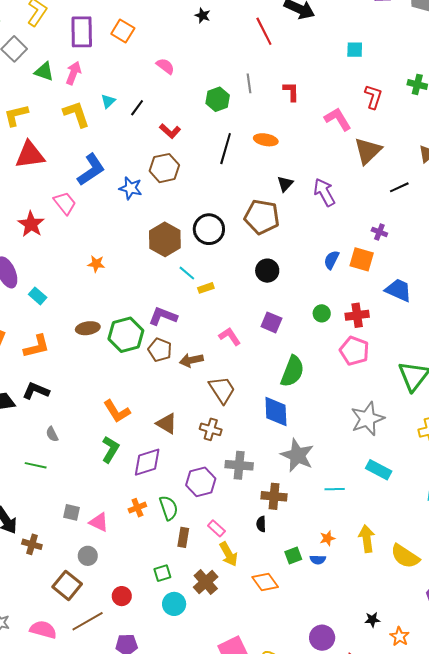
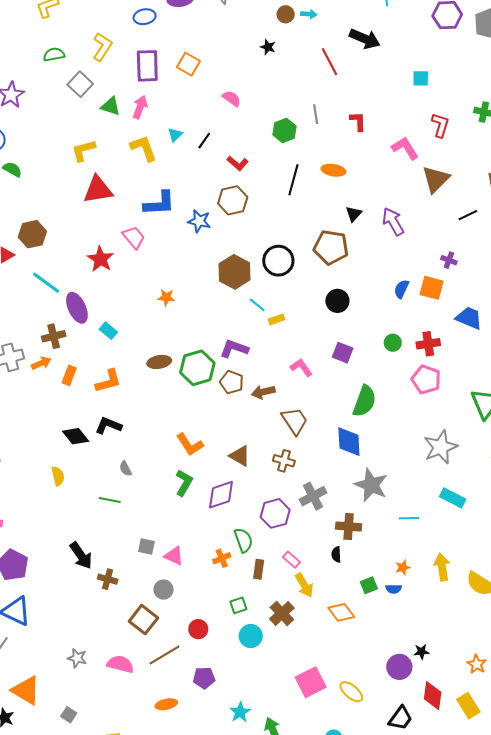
blue L-shape: (91, 170) -> (159, 203), turned 32
gray cross: (239, 465) -> (313, 496), turned -32
orange cross: (137, 508) -> (222, 558), moved
black star: (372, 620) -> (421, 652), moved

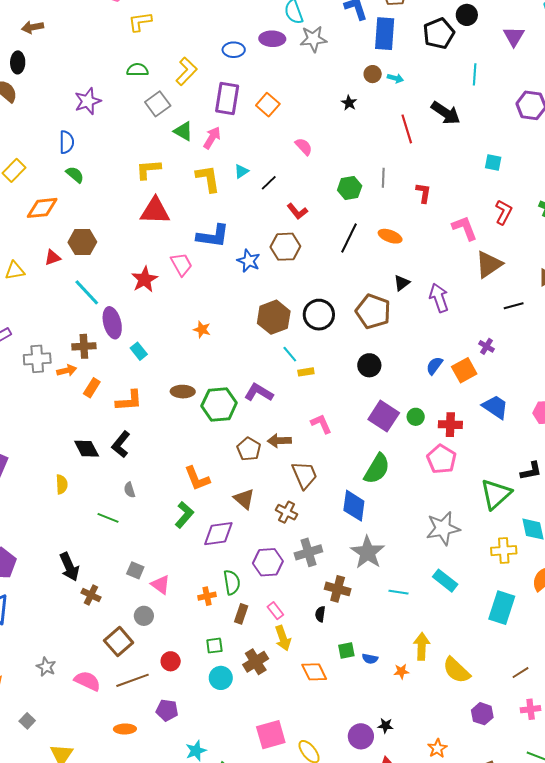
orange square: (432, 288) -> (464, 370), turned 35
purple square: (343, 353) -> (384, 416), moved, size x1.4
brown pentagon: (232, 382) -> (249, 449), moved
black L-shape: (108, 426) -> (121, 444), turned -84
orange star: (403, 567) -> (401, 671), moved

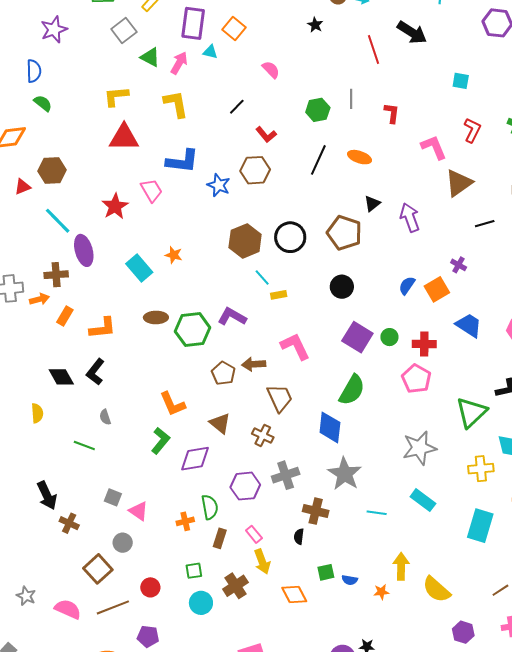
cyan triangle: (241, 171) -> (210, 52), moved, turned 49
cyan rectangle: (139, 351) -> (139, 268), moved, size x1.5
pink L-shape: (321, 424) -> (295, 346), size x1.4

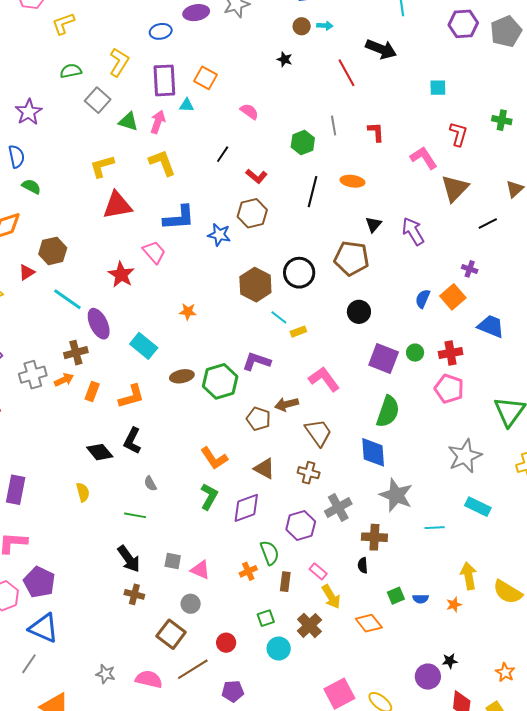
cyan rectangle: (139, 268) -> (144, 346), moved
black arrow: (47, 496) -> (129, 559), moved

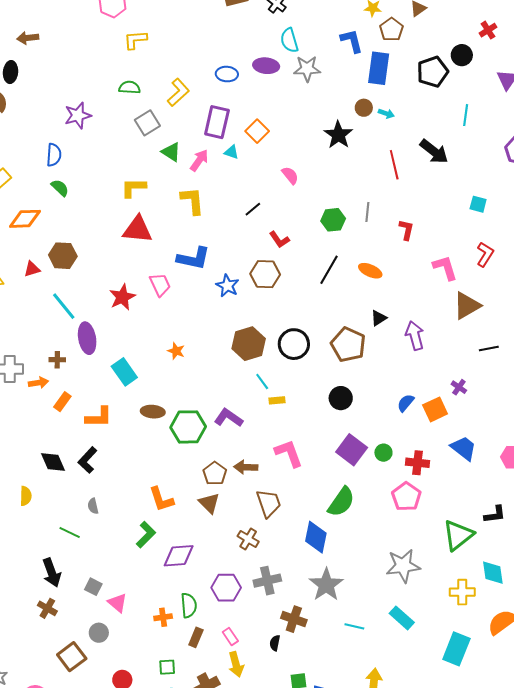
black star: (285, 59) -> (338, 135), size x1.8
brown cross: (76, 353) -> (57, 360), size x0.7
brown triangle: (264, 469) -> (209, 503), moved

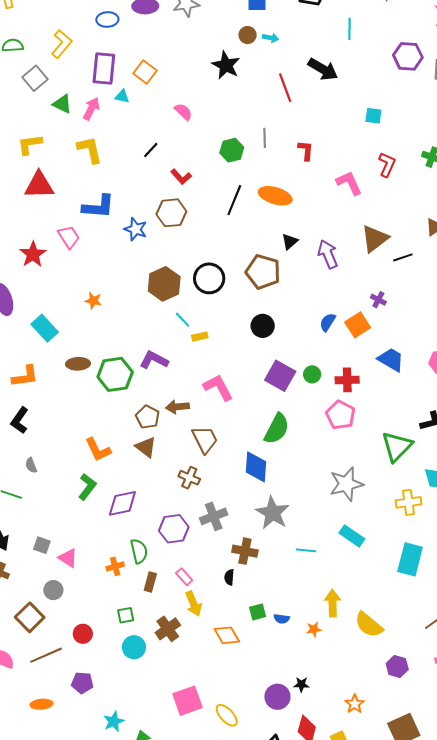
orange ellipse: (370, 271) -> (275, 196), size x1.4
brown triangle: (467, 306) -> (375, 239), moved

